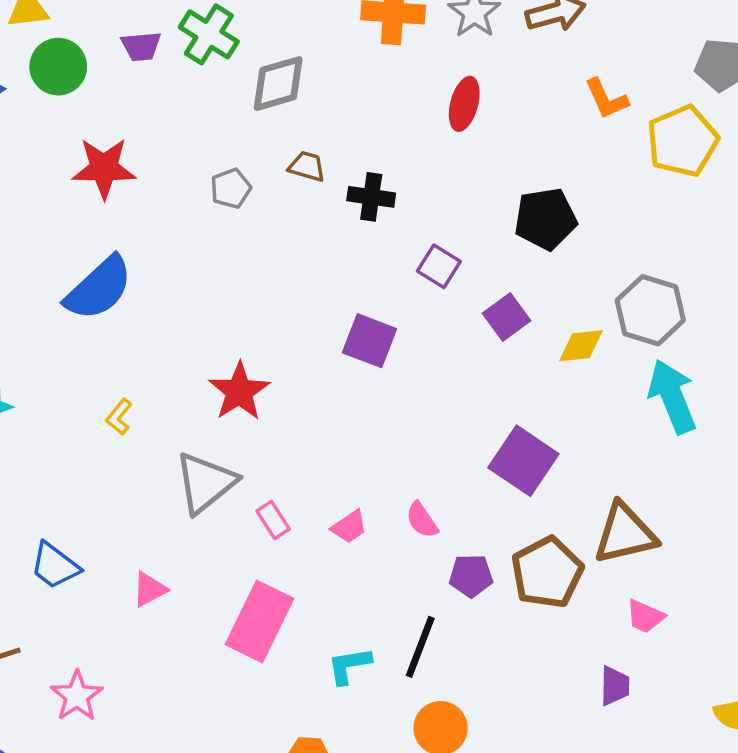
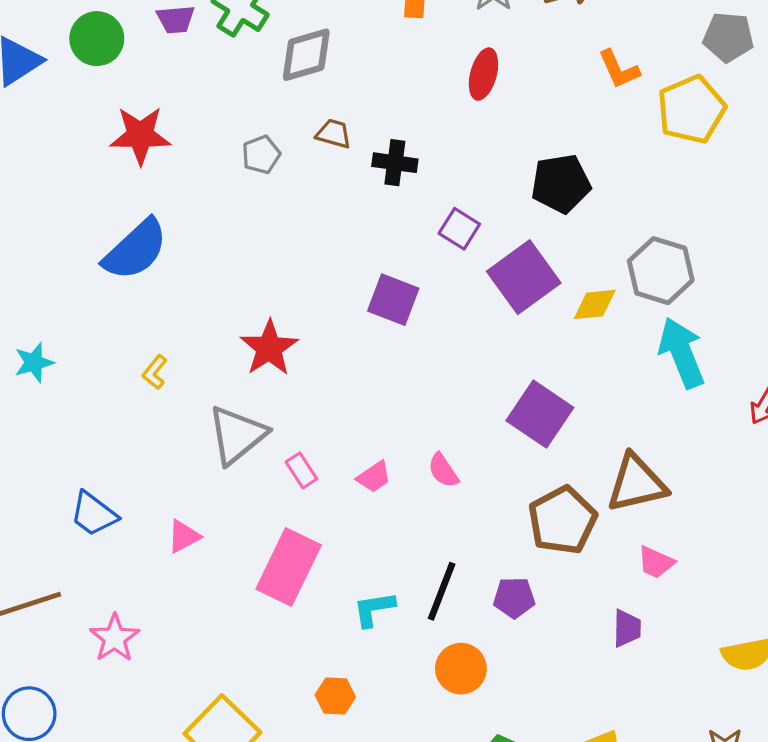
purple square: (507, 317) -> (524, 277), size x1.6
purple pentagon: (471, 576) -> (514, 598), moved

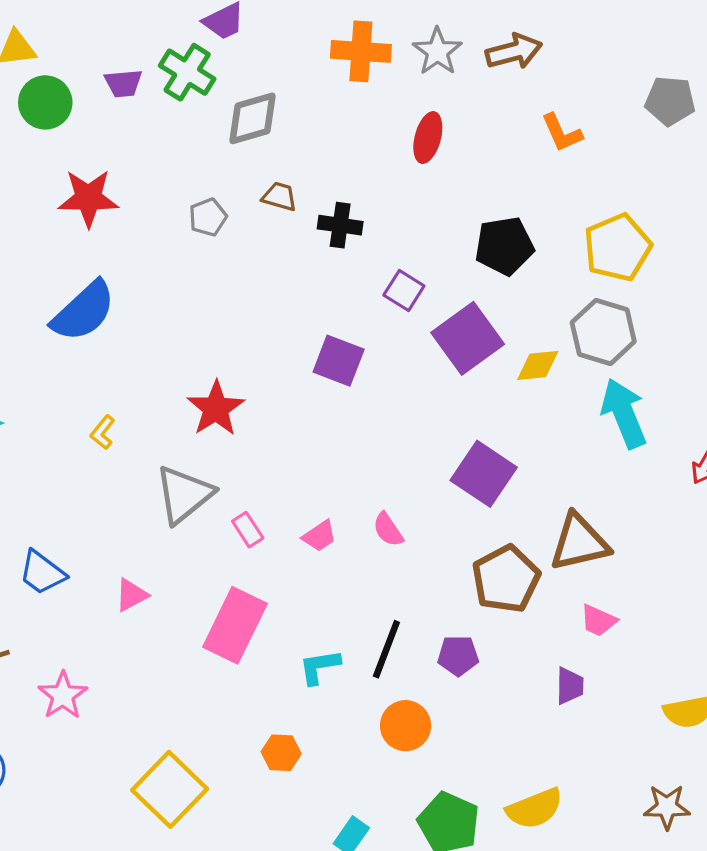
yellow pentagon: (691, 110) -> (617, 247), moved

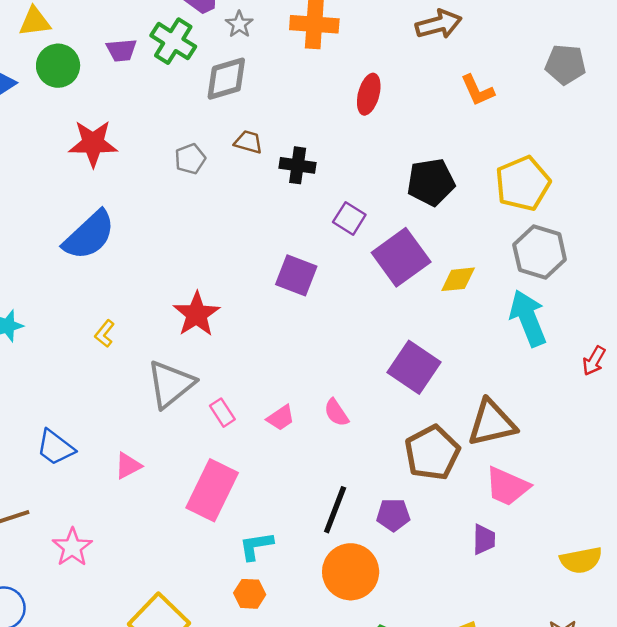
gray star: (437, 51) -> (239, 24), moved, size x0.7
gray hexagon: (603, 332) -> (540, 252), moved
pink trapezoid: (598, 620) -> (507, 486), size x1.5
cyan L-shape: (319, 667) -> (256, 546), moved
orange circle: (406, 726) -> (351, 572), size x1.4

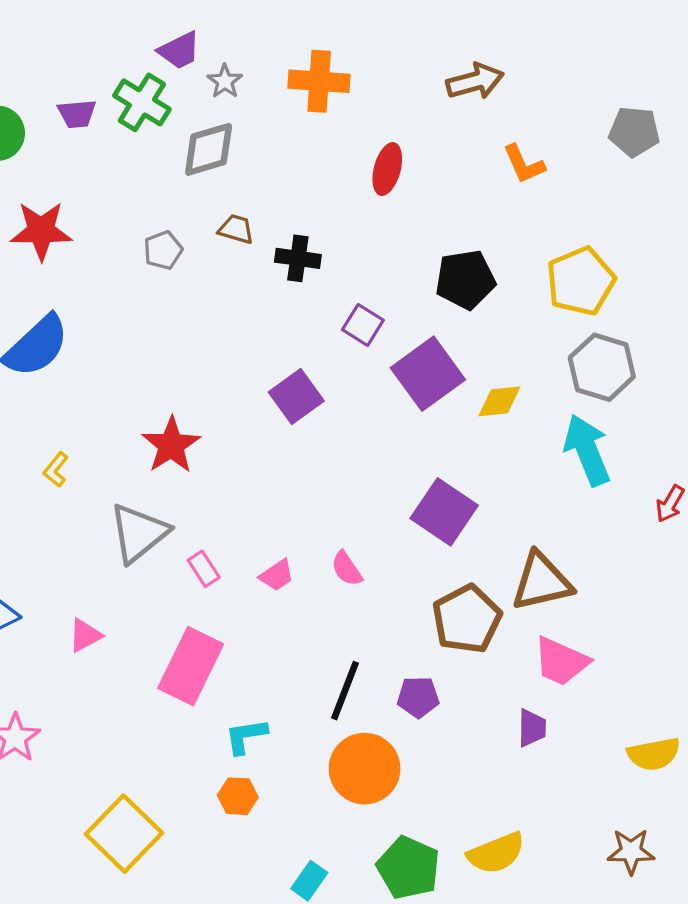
purple square: (296, 275) -> (296, 396), turned 33

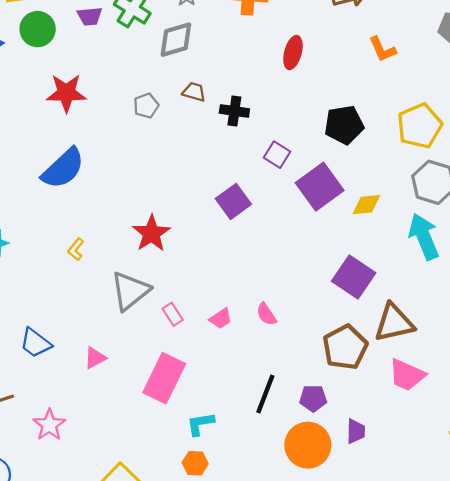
purple square: (444, 512) -> (354, 277), moved
purple trapezoid: (532, 728) -> (356, 431), moved
orange circle: (365, 769) -> (308, 445), moved

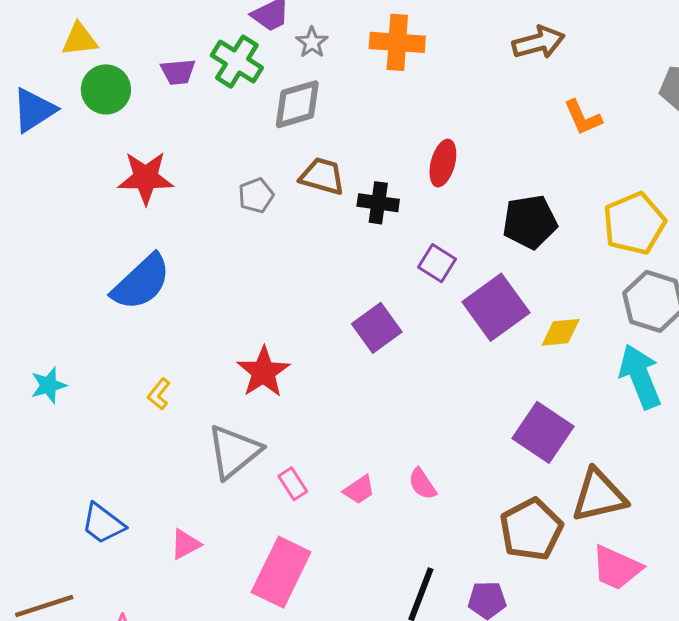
red ellipse: (293, 52) -> (443, 163), moved
brown trapezoid: (194, 92) -> (322, 176), size x1.4

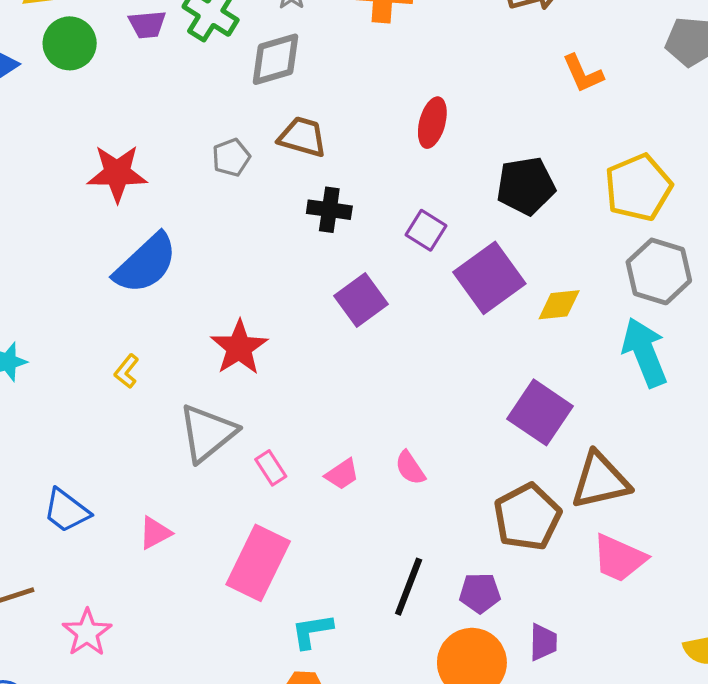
red star: (146, 178) -> (117, 173), moved
black cross: (378, 203) -> (329, 210), moved
blue semicircle: (141, 282) -> (146, 264), moved

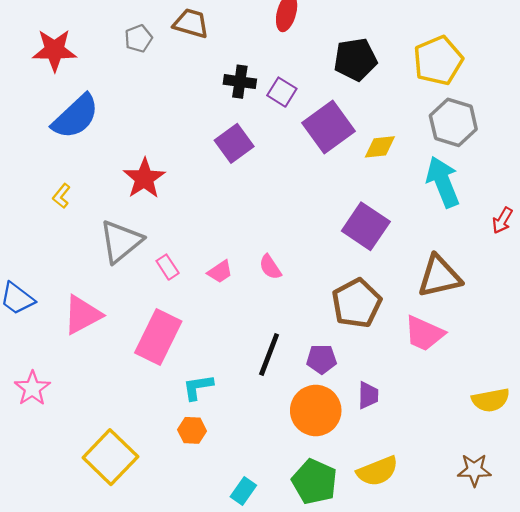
black cross: (329, 210) -> (240, 82), moved
brown triangle: (600, 481) -> (439, 276), moved
pink triangle: (155, 533) -> (82, 315), size x1.6

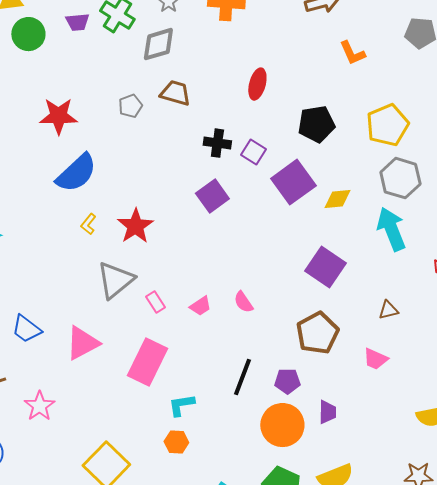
yellow L-shape: (61, 196) -> (88, 224), moved
brown triangle: (439, 276) -> (388, 310), size x0.5
pink trapezoid: (424, 334) -> (375, 359), size x0.7

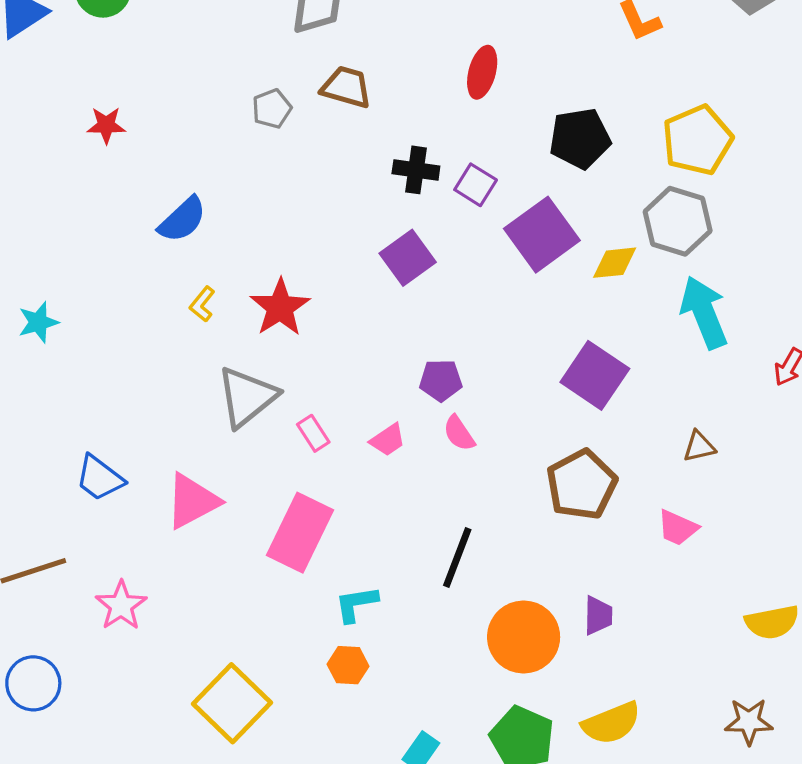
red star: (58, 116) -> (106, 125), moved, size x0.6
blue semicircle: (76, 173) -> (182, 220), size x0.7
gray hexagon: (400, 178) -> (678, 221), moved
purple pentagon: (287, 381) -> (441, 380), moved

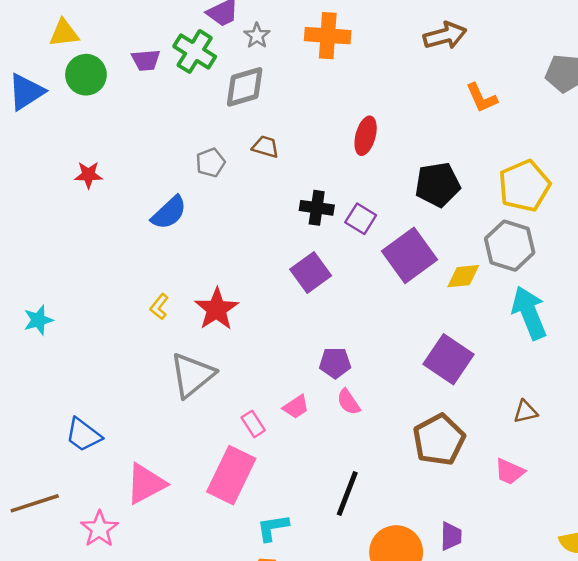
brown trapezoid: (346, 87) -> (265, 147), size x0.7
blue semicircle: (182, 220) -> (169, 213), moved
pink rectangle: (313, 433) -> (253, 424), moved
pink triangle: (192, 501) -> (146, 484), moved

